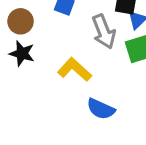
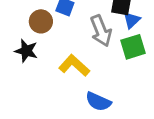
brown circle: (21, 21) -> (41, 21), moved

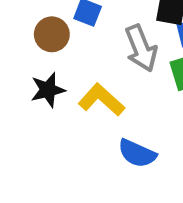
black star: (26, 51) -> (48, 90), moved, turned -30

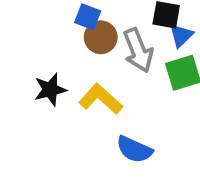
brown circle: (52, 34) -> (101, 37), moved

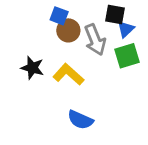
black star: (50, 90) -> (32, 68), turned 30
blue semicircle: (134, 149) -> (80, 120), moved

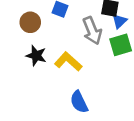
brown circle: (68, 30) -> (30, 22), moved
blue semicircle: (80, 120) -> (79, 102), turned 40

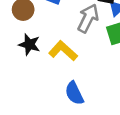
gray arrow: (92, 31) -> (88, 18), turned -132

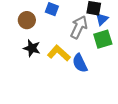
blue semicircle: (74, 93) -> (80, 63), moved

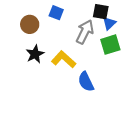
black star: (32, 48) -> (35, 54), turned 30
blue semicircle: (80, 63) -> (86, 82), moved

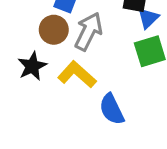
brown circle: (30, 24) -> (54, 30), moved
gray arrow: (85, 32) -> (89, 31), moved

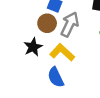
blue semicircle: (112, 109) -> (56, 77), moved

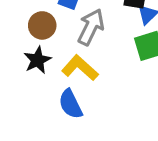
brown circle: (47, 23) -> (42, 25), moved

